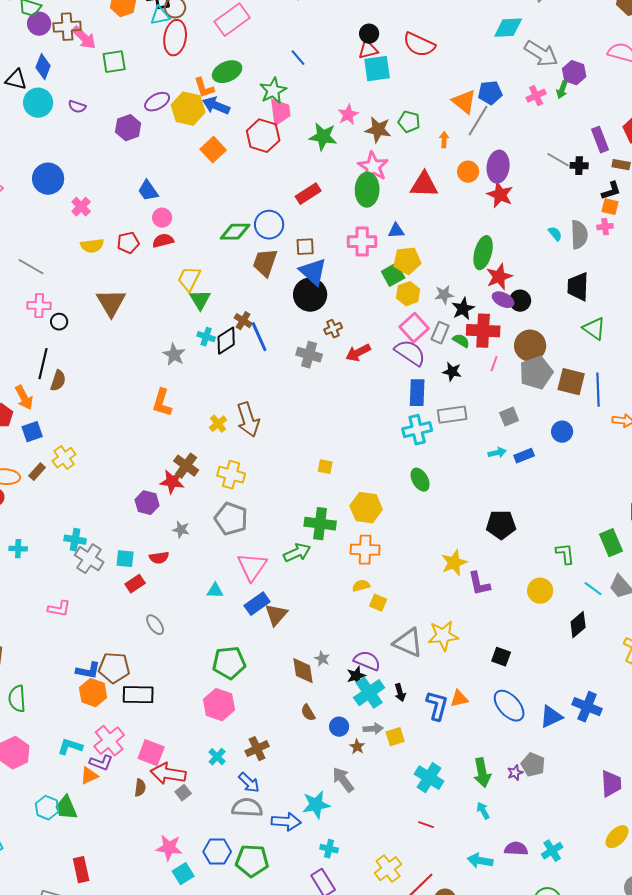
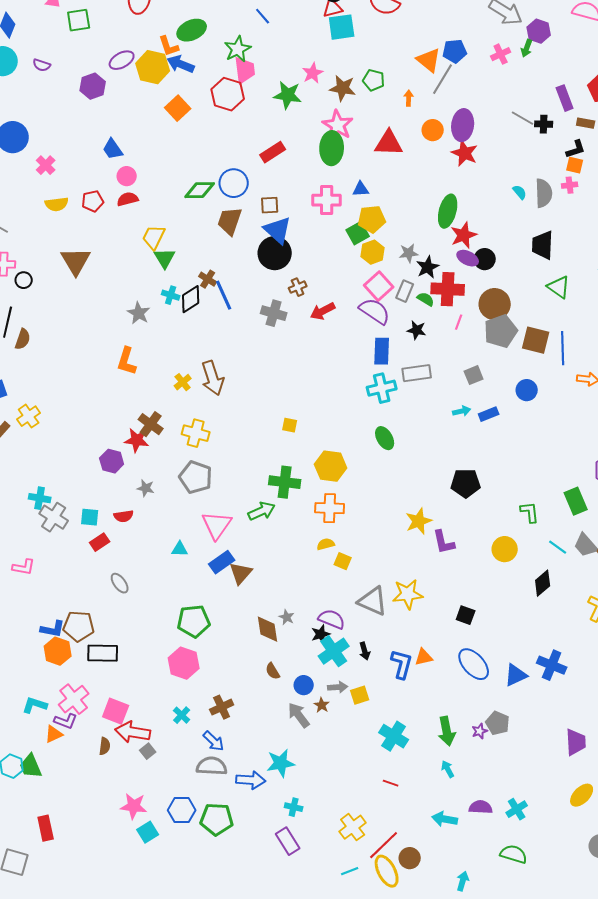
gray arrow: (343, 780) -> (299, 715), moved

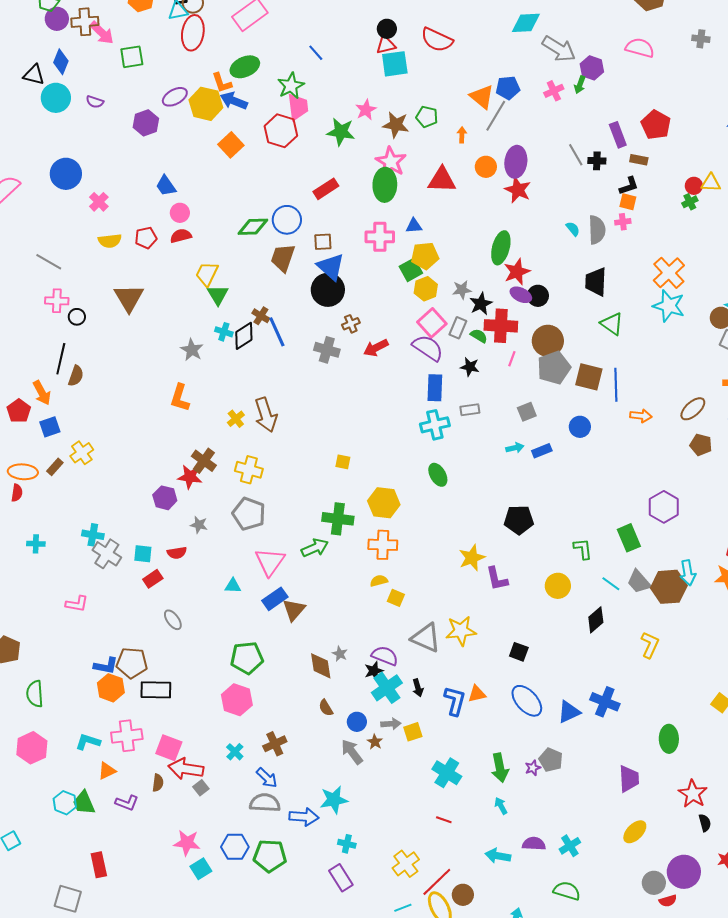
gray line: (523, 118) -> (576, 155), turned 30
gray rectangle: (417, 373) -> (470, 410), size x0.7
pink cross: (74, 699) -> (127, 736), turned 32
purple L-shape: (66, 721) -> (127, 803), moved

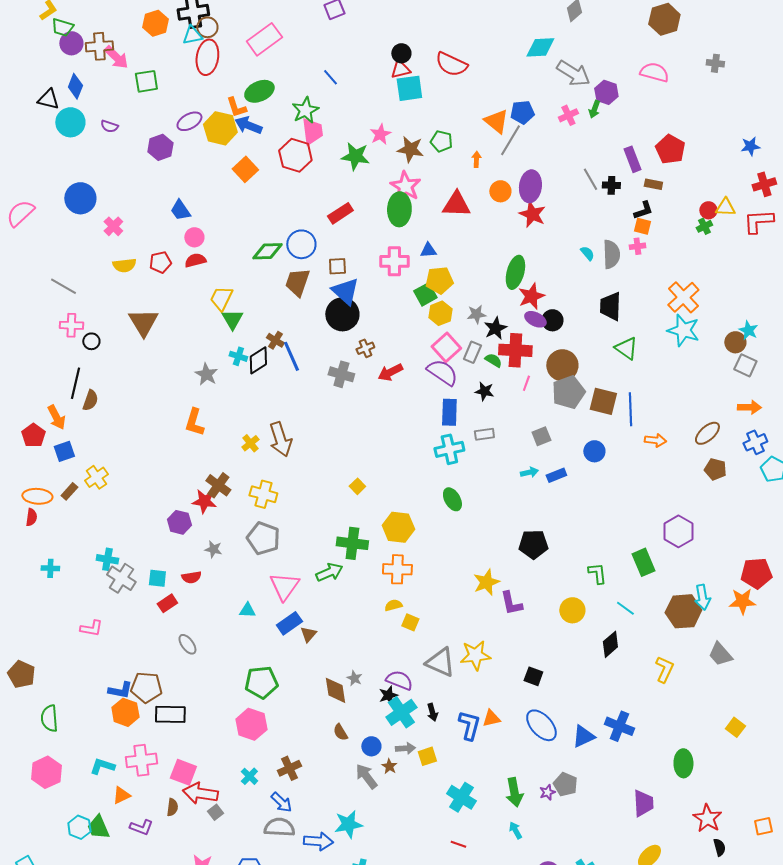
yellow square: (343, 462) -> (357, 486), turned 35
gray trapezoid: (639, 582) -> (720, 654), moved
brown triangle: (294, 610) -> (308, 634), size x0.7

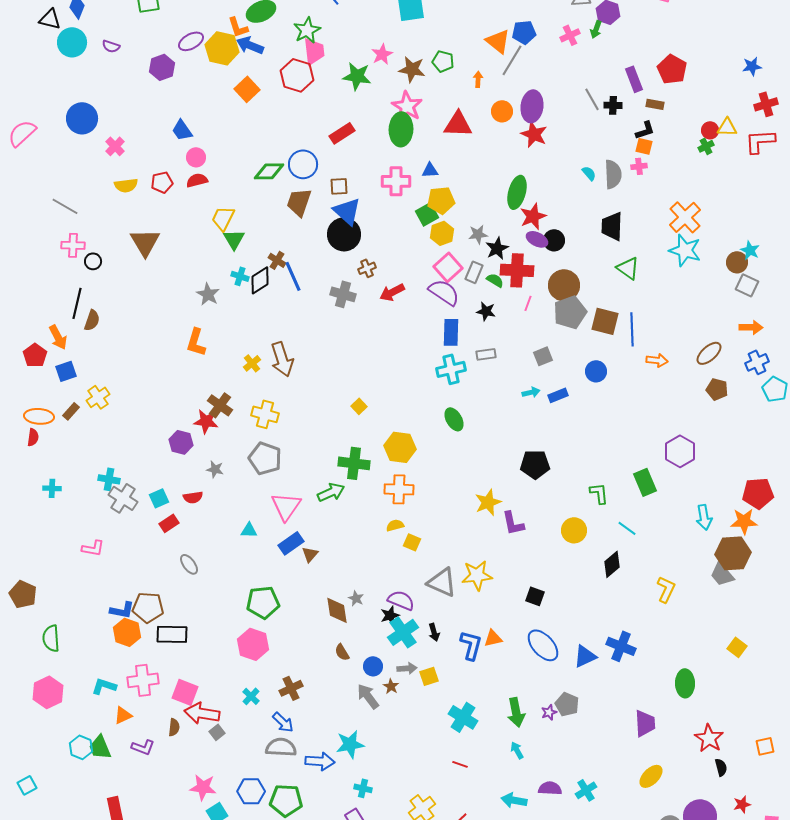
cyan square: (157, 578) -> (159, 498), turned -30
brown hexagon: (683, 611) -> (733, 553), moved

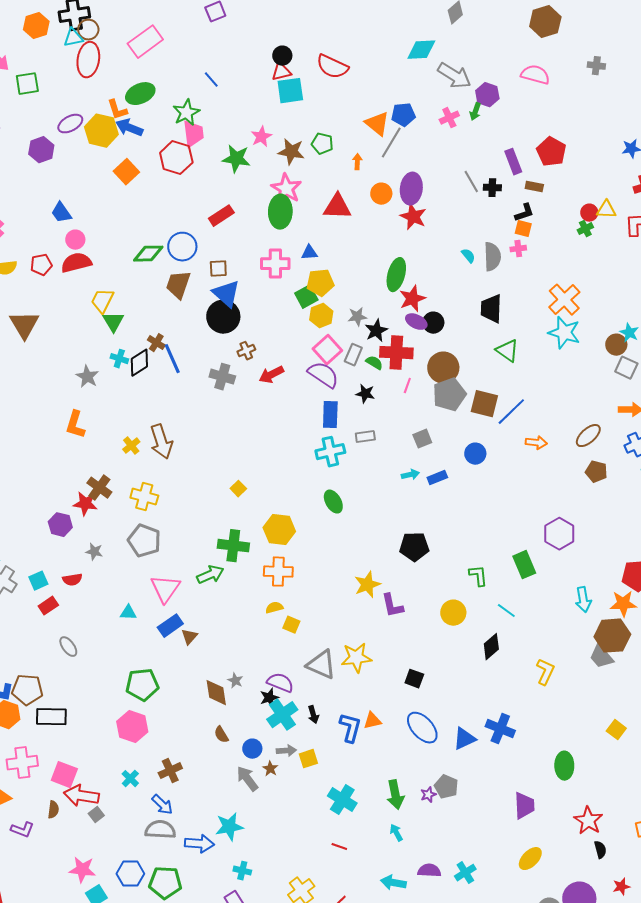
red semicircle: (197, 180) -> (76, 263), size x1.4
blue line: (632, 329) -> (511, 412), turned 48

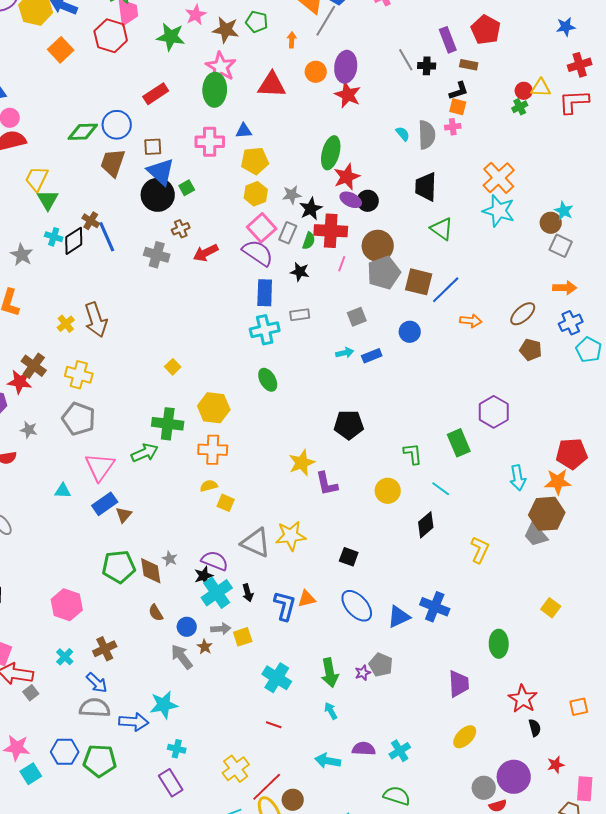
green square: (306, 297) -> (187, 188), moved, size x0.7
green semicircle: (374, 363) -> (309, 241), turned 78
green pentagon: (142, 685) -> (119, 567), moved

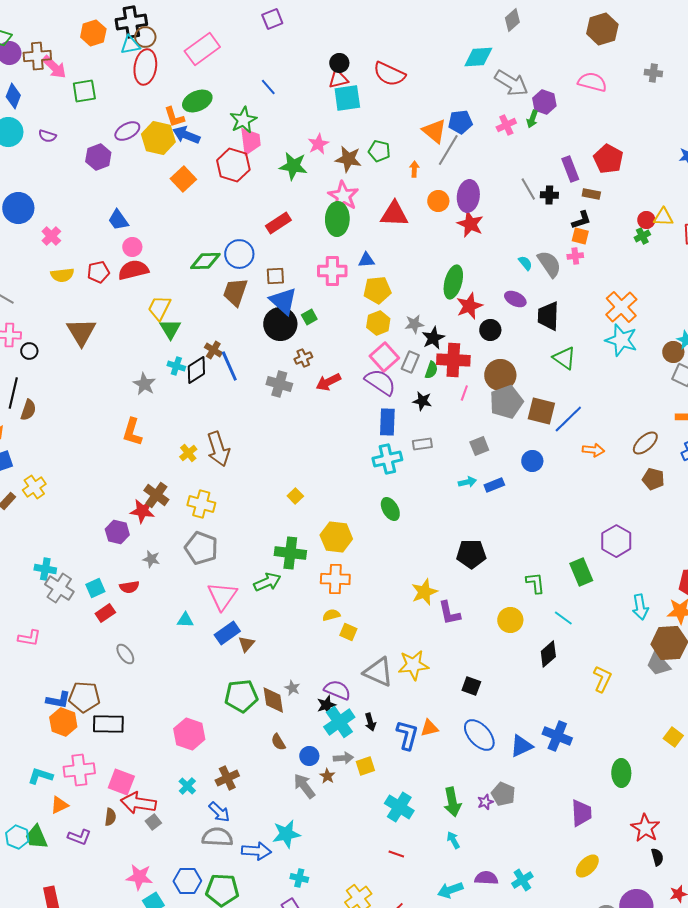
gray semicircle: (427, 135) -> (549, 264), turned -32
purple ellipse: (351, 200) -> (515, 299), moved
cyan arrow: (328, 761) -> (450, 890), turned -30

